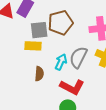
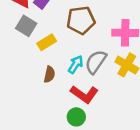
gray square: (39, 30) -> (26, 26), moved, turned 30
yellow rectangle: (33, 46) -> (47, 42), turned -42

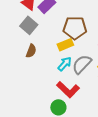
yellow rectangle: (47, 42) -> (65, 45), moved
brown semicircle: (49, 74) -> (31, 51), moved

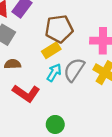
brown semicircle: (31, 51) -> (13, 64), turned -104
red L-shape: (68, 90) -> (26, 93), moved

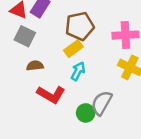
gray semicircle: (74, 70) -> (102, 103), moved
green circle: (55, 124) -> (86, 113), moved

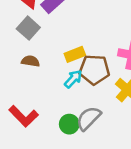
brown pentagon: (80, 26) -> (94, 70), moved
red L-shape: (51, 94) -> (24, 116), moved

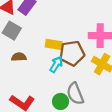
yellow rectangle: (75, 54) -> (54, 44), turned 42
gray semicircle: (89, 118) -> (75, 94), turned -55

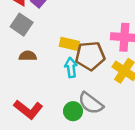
cyan arrow: (56, 64) -> (71, 68), turned -42
gray semicircle: (75, 94) -> (91, 103), turned -35

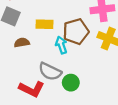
yellow rectangle: (69, 44) -> (44, 24), moved
gray semicircle: (91, 103) -> (50, 71), moved

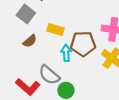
brown semicircle: (22, 43) -> (30, 41), turned 136

